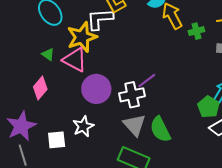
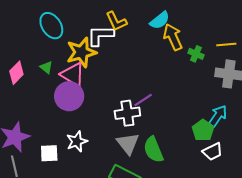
green cross: (196, 31) -> (196, 54), turned 35
pink diamond: (40, 88) -> (16, 73), moved
purple circle: (96, 89) -> (69, 96), moved

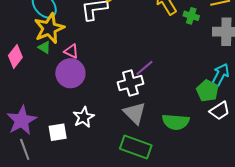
yellow star: (81, 52) -> (49, 28), moved
pink triangle: (73, 74) -> (71, 51), size x0.6
green semicircle: (153, 150) -> (176, 122), moved, turned -56

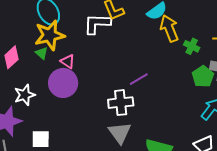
purple line: (144, 68) -> (139, 79), moved
green pentagon: (208, 91) -> (203, 77), moved
white star: (84, 117) -> (25, 95), moved

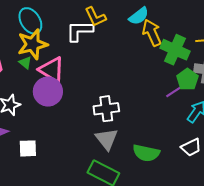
green cross: (192, 46) -> (175, 50), size x1.8
pink triangle: (68, 61) -> (52, 70), size x1.8
purple line: (139, 79) -> (175, 91), moved

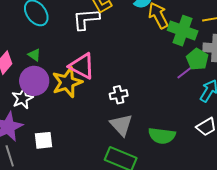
yellow star: (33, 44) -> (67, 82), moved
pink triangle: (52, 70) -> (82, 66), moved
purple circle: (48, 92) -> (34, 81), moved
white cross: (106, 109) -> (119, 95), size x0.7

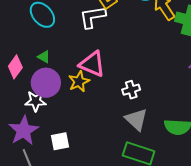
yellow star: (67, 82) -> (79, 82), size x0.7
white star: (22, 98) -> (36, 101), turned 30

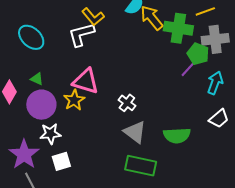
white cross: (131, 90) -> (127, 103), turned -30
white star: (36, 101) -> (50, 134), moved

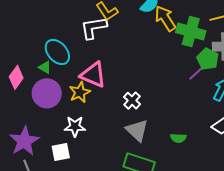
cyan ellipse: (31, 37) -> (57, 52), moved
white star: (50, 134) -> (75, 126), moved
green semicircle: (177, 135) -> (178, 138), size x0.6

